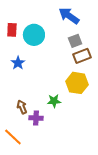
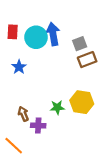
blue arrow: (69, 16) -> (53, 34), moved, turned 45
yellow hexagon: (77, 83) -> (82, 102), moved

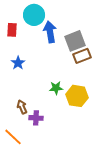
cyan circle: (36, 37) -> (34, 15), moved
gray square: (80, 44) -> (75, 41), size x1.5
green star: (57, 107) -> (56, 88), moved

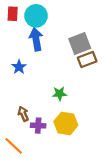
red rectangle: (12, 30) -> (13, 14), moved
blue arrow: (50, 32) -> (36, 39), moved
yellow hexagon: (77, 96) -> (66, 123), moved

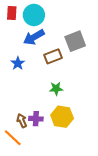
blue arrow: (36, 39) -> (34, 37), turned -110
brown rectangle: (87, 60) -> (53, 56), moved
brown arrow: (23, 114) -> (22, 121), moved

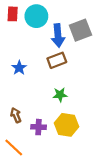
blue arrow: (34, 37) -> (58, 36), moved, turned -65
gray square: (75, 41) -> (80, 30), moved
brown arrow: (22, 121) -> (16, 115), moved

